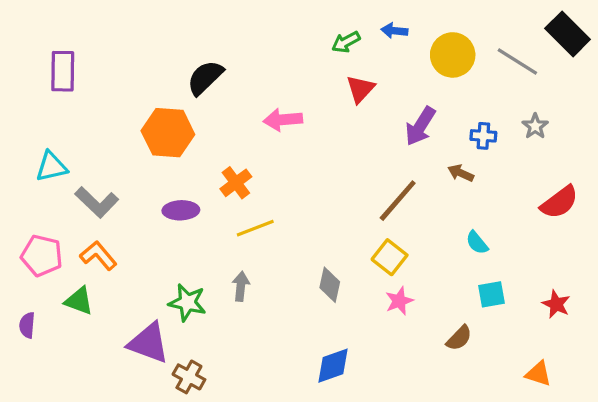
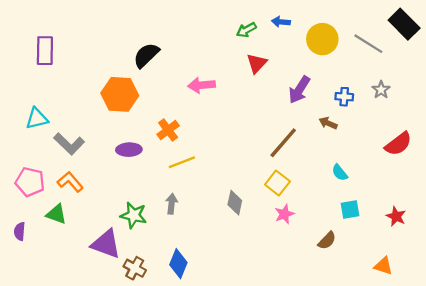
blue diamond: (333, 366) -> (178, 264), moved, turned -48

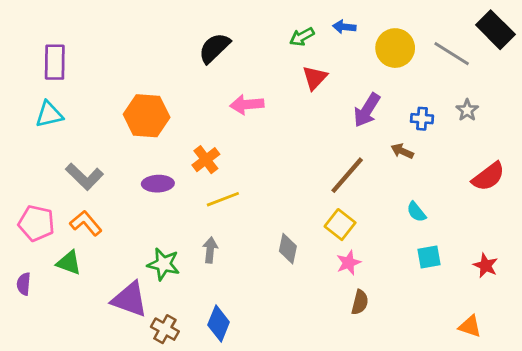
black semicircle: (146, 55) -> (214, 48), moved
cyan triangle: (37, 119) -> (49, 114), moved
brown semicircle: (327, 241) -> (360, 302), moved, turned -30

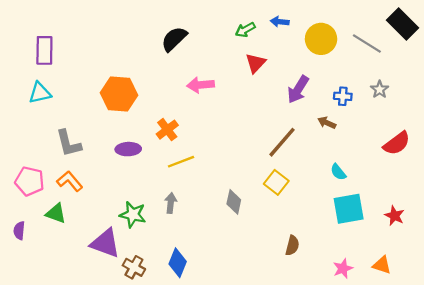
gray L-shape: (84, 177) -> (69, 143), turned 32
cyan square: (429, 257) -> (349, 209), size x1.6
pink star: (349, 263) -> (343, 268), moved

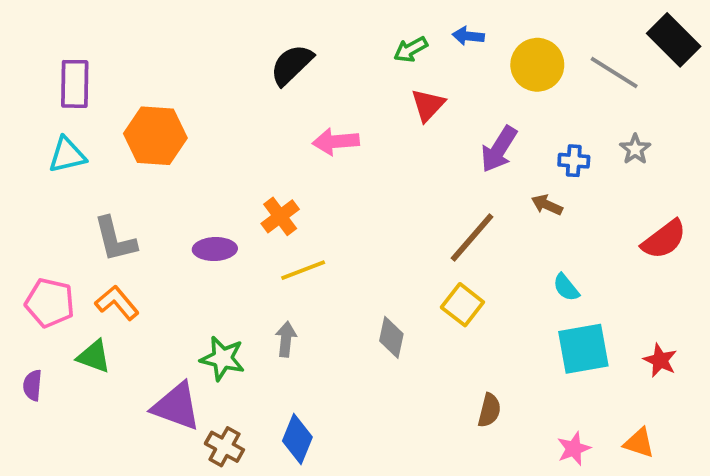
orange hexagon: (119, 94) -> (155, 136), moved

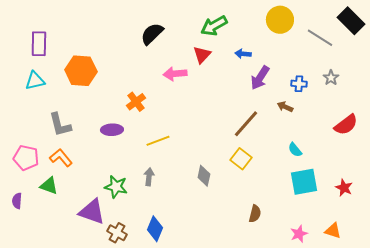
blue arrow: (468, 36) -> (243, 54), moved
green arrow: (411, 49) -> (214, 26), size x1.5
yellow circle: (537, 65) -> (280, 20), moved
red triangle: (428, 105) -> (202, 55), moved
orange cross: (280, 216) -> (136, 102), moved

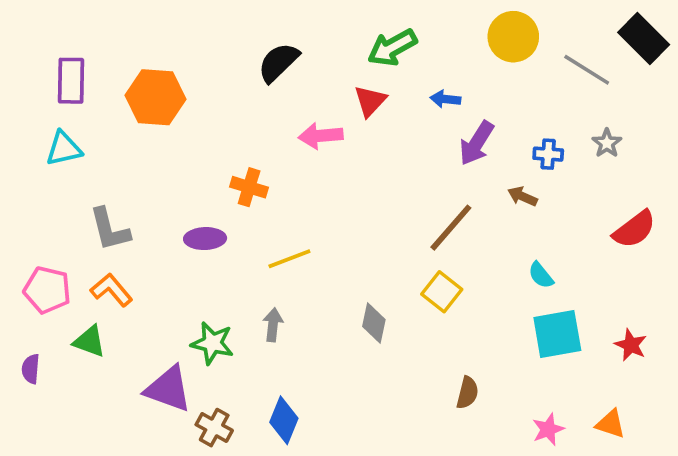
orange hexagon: (81, 71) -> (155, 97), moved
orange cross: (136, 102) -> (249, 187), turned -36

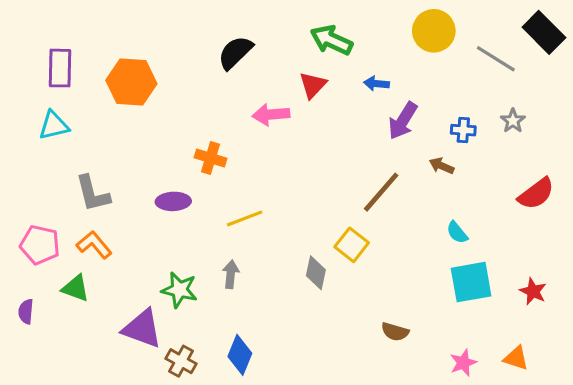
green arrow: (392, 48) -> (331, 40), turned 54
yellow square: (442, 292) -> (352, 245), moved
brown semicircle: (467, 393) -> (395, 332), turned 92

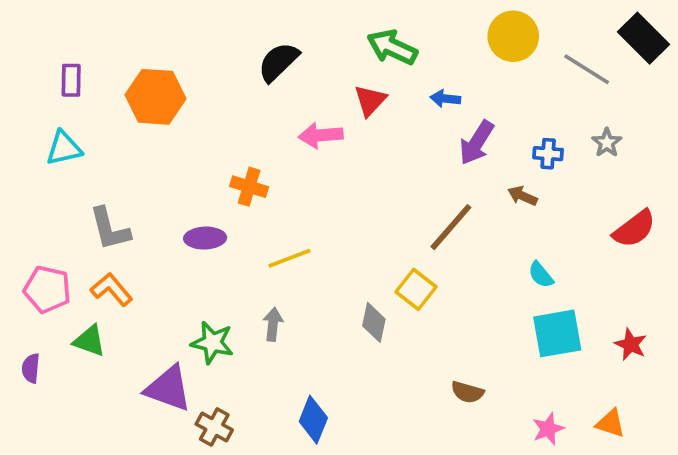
purple rectangle: (60, 68) -> (71, 80), size x0.7
blue diamond: (240, 355) -> (313, 420), moved

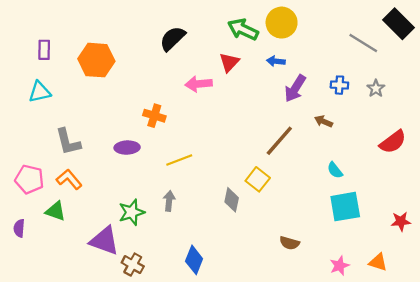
yellow circle: (513, 36) -> (282, 23), moved
blue cross: (548, 154) -> (339, 85), moved
green star: (212, 343) -> (132, 212), turned -30
red star: (631, 344) -> (401, 221), moved, turned -30

